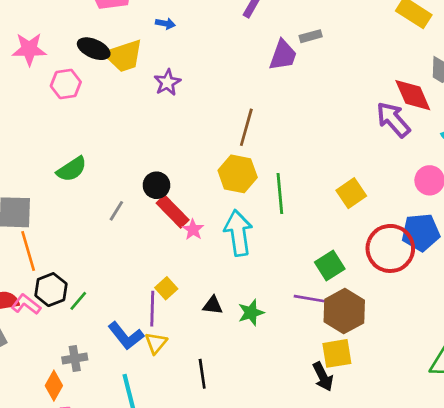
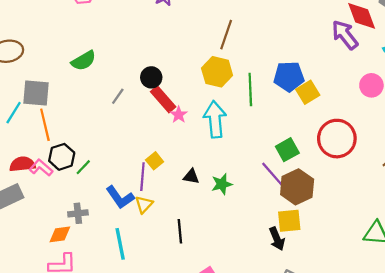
blue pentagon: (421, 232) -> (289, 77), moved
purple line: (316, 300) -> (274, 177), turned 36
orange diamond: (54, 386) -> (60, 234), turned 50

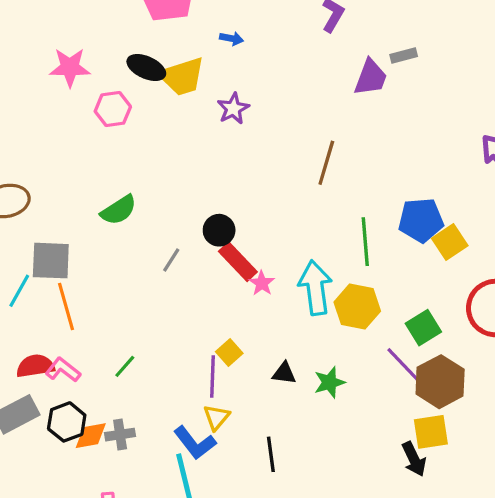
yellow hexagon: (217, 72) -> (357, 307), moved
black hexagon: (62, 157) -> (67, 422), moved
blue L-shape: (120, 197) -> (195, 443), moved
orange diamond: (60, 234) -> (91, 436), moved

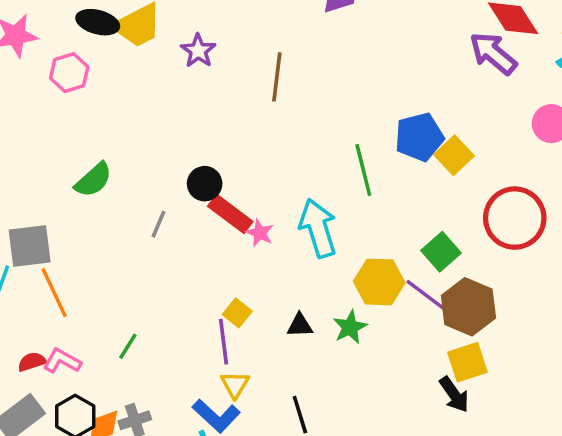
brown line: (326, 163) -> (277, 77), moved
yellow hexagon: (357, 307) -> (379, 282), moved
red semicircle: (35, 366) -> (32, 362), size x0.7

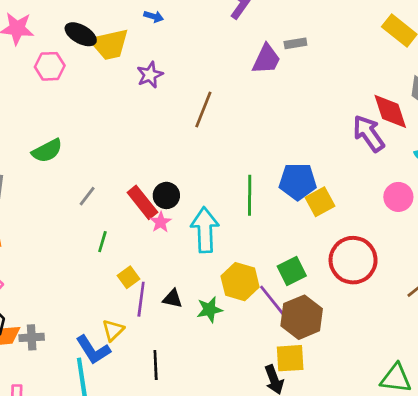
black circle: (205, 184) -> (166, 195), moved
purple line: (224, 342) -> (141, 299), moved
green line: (128, 346) -> (102, 242), moved, turned -30

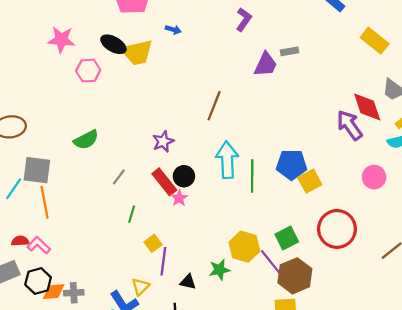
purple star: (150, 75) -> (163, 142), moved
cyan arrow: (205, 230) -> (227, 160), moved
black triangle: (173, 299) -> (188, 282), moved

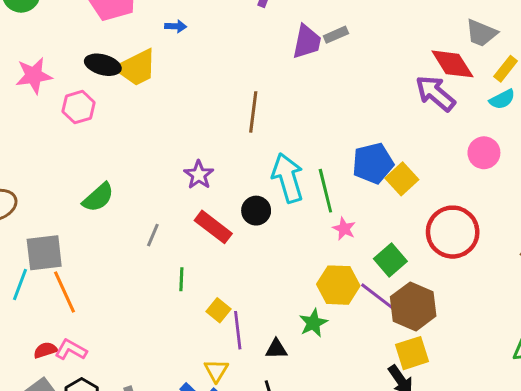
gray rectangle: (289, 51) -> (336, 35), moved
black circle: (184, 176) -> (256, 211), moved
pink star: (179, 198) -> (344, 229), moved

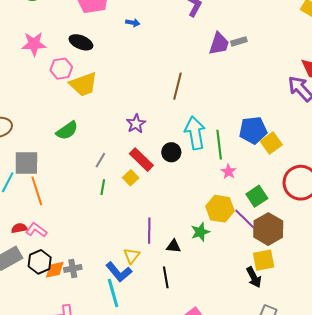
yellow trapezoid: (136, 68) -> (83, 84), moved
green line: (181, 279) -> (103, 187), moved
yellow square: (219, 310) -> (131, 178), moved

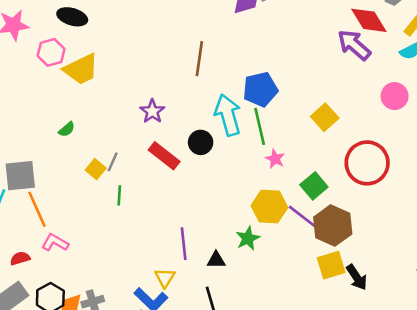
blue pentagon: (253, 130) -> (260, 89), moved
green semicircle: (67, 131) -> (67, 129), size x0.6
yellow square: (131, 178) -> (96, 169), moved
pink L-shape: (36, 230) -> (55, 243), moved
black arrow: (254, 277) -> (357, 277), moved

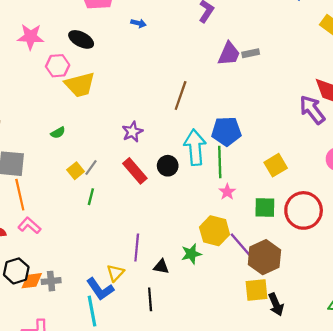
green square: (314, 186) -> (265, 208), moved, turned 30

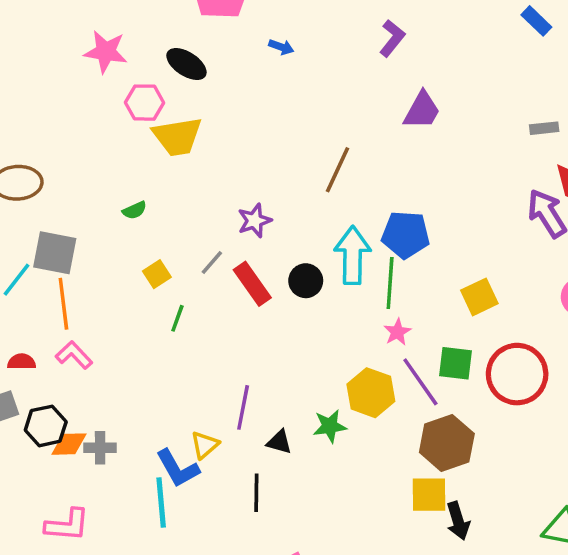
gray rectangle: (251, 53) -> (544, 128), moved
gray line: (91, 168) -> (212, 263), moved
purple line: (243, 247) -> (420, 382), moved

